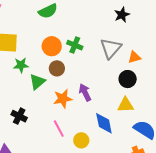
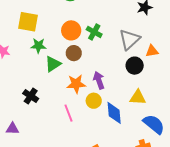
black circle: (128, 79) -> (135, 66), moved
yellow circle: (81, 140) -> (94, 101), moved

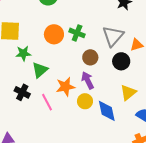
brown circle: (74, 53) -> (90, 57), moved
black cross: (31, 96) -> (22, 92), moved
yellow triangle: (138, 97) -> (128, 93), turned -36
pink line: (69, 113) -> (47, 102), moved

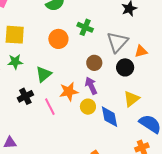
green cross: (77, 33) -> (85, 27), moved
green star: (23, 53) -> (15, 62), moved
black cross: (22, 92) -> (25, 96), turned 35

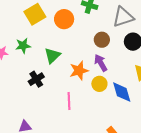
yellow square: (15, 35) -> (35, 14), moved, turned -30
gray triangle: (117, 42) -> (123, 17), turned 35
pink line: (50, 107) -> (69, 101), moved, turned 30

